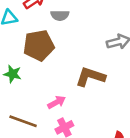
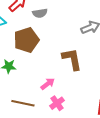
brown L-shape: (90, 77) -> (72, 59), turned 70

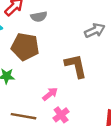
brown pentagon: (26, 40) -> (25, 47), turned 30

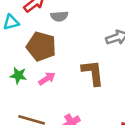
pink arrow: (50, 94) -> (47, 79), moved

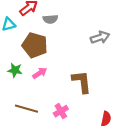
brown L-shape: (93, 73) -> (82, 82), moved

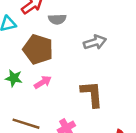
gray arrow: (100, 37) -> (95, 42), moved

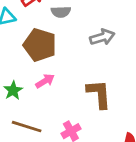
green star: (14, 78) -> (13, 90), moved, turned 30

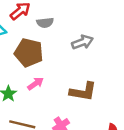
brown L-shape: (99, 94) -> (83, 92), turned 108

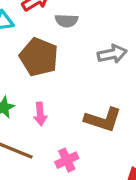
pink arrow: (36, 84) -> (40, 114), moved, turned 112

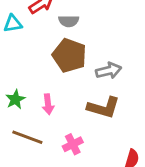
gray arrow: (112, 54) -> (109, 71), moved
brown pentagon: (39, 57) -> (69, 55), moved

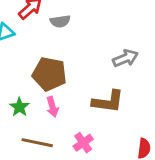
brown pentagon: (69, 55) -> (49, 74), moved
gray arrow: (109, 71) -> (125, 58), moved

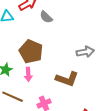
gray semicircle: (60, 21) -> (46, 17), turned 40

